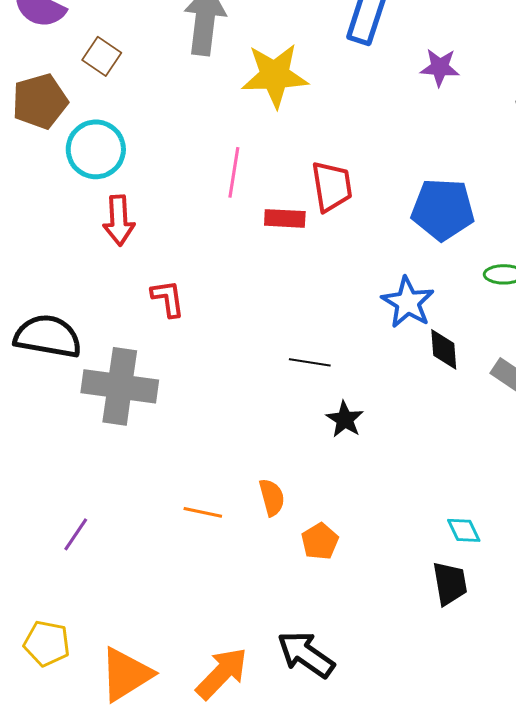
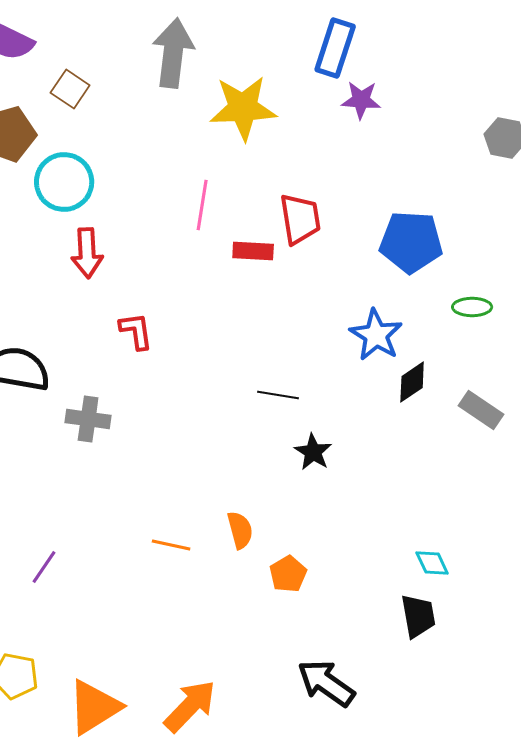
purple star: (440, 67) -> (361, 100), moved
black diamond: (444, 349) -> (412, 382), turned 60
gray cross: (120, 386) -> (88, 419), size x0.6
black arrow: (306, 654) -> (326, 683), moved

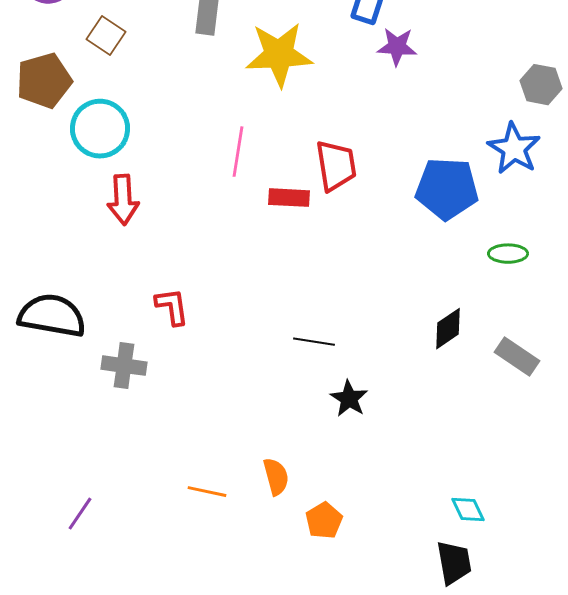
red L-shape: (136, 331) -> (172, 307), moved
blue star: (376, 335) -> (514, 149), moved

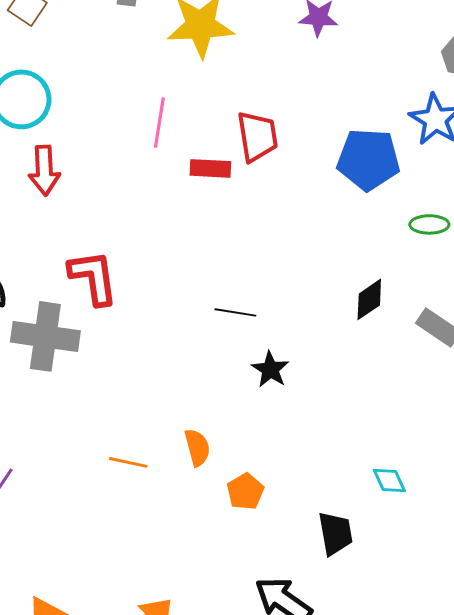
red L-shape: (172, 307) -> (93, 277), size x1.5
gray cross: (124, 366) -> (45, 336), size x1.5
black trapezoid: (454, 563) -> (335, 533), moved

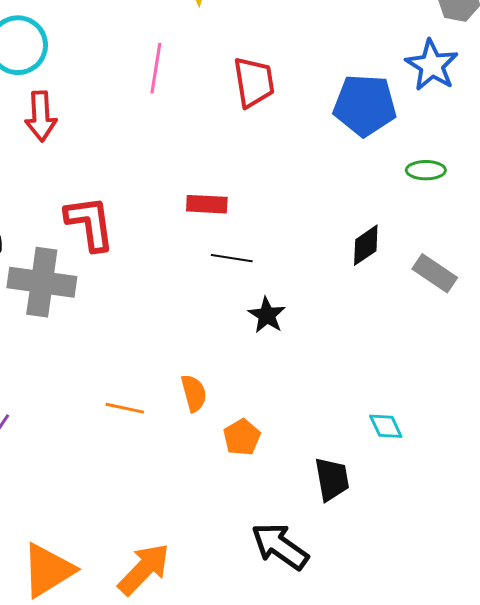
red rectangle: (210, 168) -> (207, 204), moved

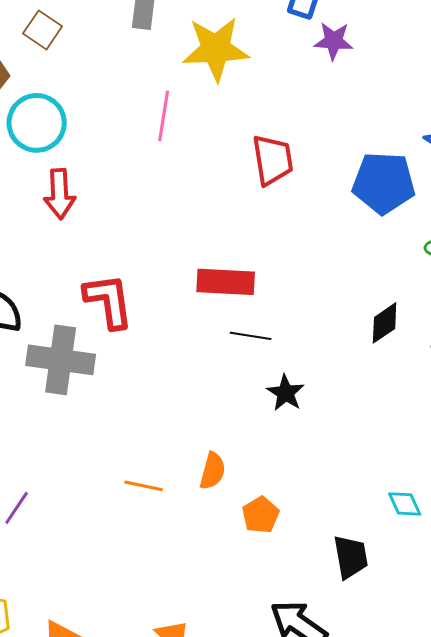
pink line: (156, 68) -> (164, 116), moved
red rectangle: (207, 204) -> (226, 282), size x1.4
orange semicircle: (194, 393) -> (213, 471), turned 30

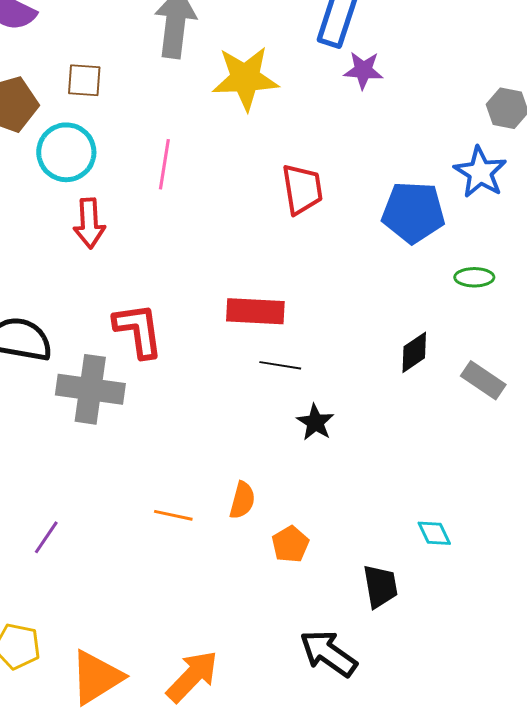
brown square: (43, 30) -> (84, 80), moved, turned -30
pink line: (164, 116) -> (164, 164), moved

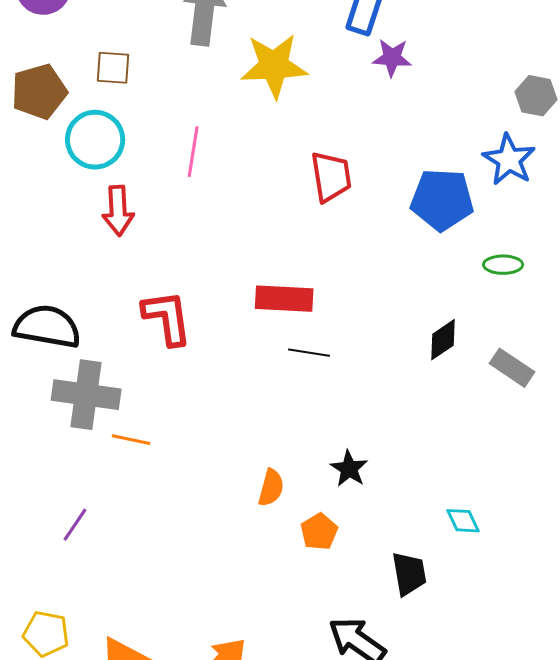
gray cross: (90, 389) -> (86, 395), moved
black star: (315, 422) -> (349, 469), moved
orange line: (173, 515) -> (131, 440), moved

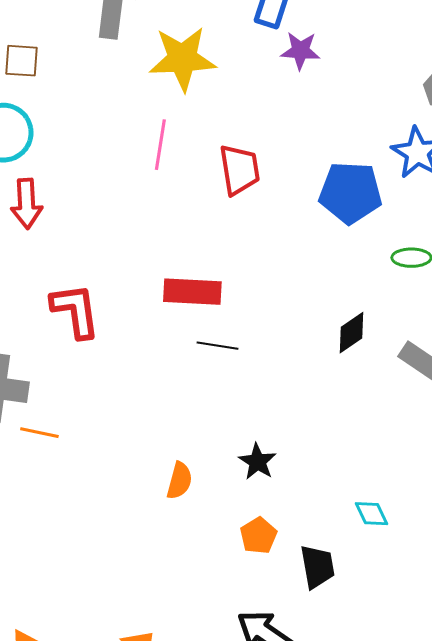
pink line: (193, 152) -> (160, 145), moved
orange pentagon: (319, 532) -> (258, 536), moved

